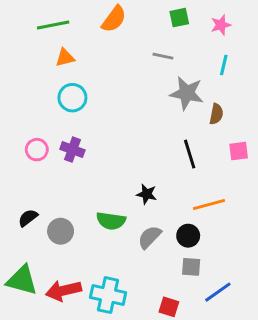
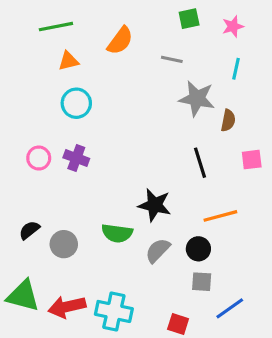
orange semicircle: (114, 19) -> (120, 41), moved
black star: (147, 194) -> (155, 205), size x1.5

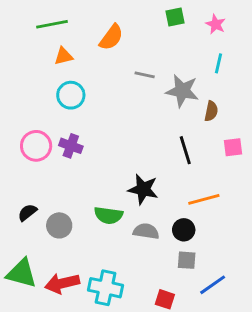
pink star: (233, 27) -> (216, 24), turned -30
gray line: (172, 59) -> (145, 75), moved
pink circle: (39, 158) -> (36, 146), size x1.4
gray semicircle: (158, 250) -> (146, 231), turned 55

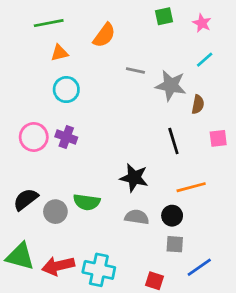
cyan line: (218, 63) -> (205, 60), turned 36
black semicircle: (27, 212) -> (26, 199), size x1.4
green semicircle: (108, 215) -> (87, 202), moved

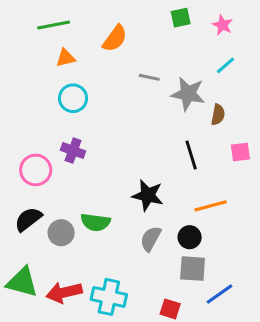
pink circle: (34, 137) -> (36, 170), moved
gray semicircle: (137, 217) -> (151, 239), turned -70
gray square: (175, 244) -> (193, 269), size x1.4

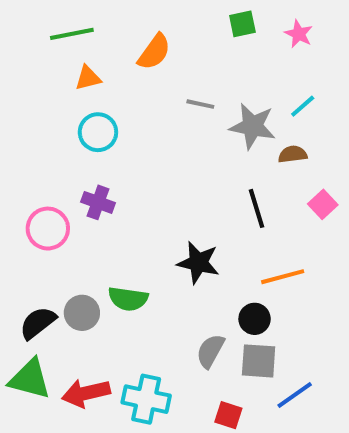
cyan line: (225, 65) -> (303, 106), moved
brown semicircle: (218, 115) -> (293, 154), turned -108
pink square: (240, 152) -> (323, 204), turned -36
black semicircle: (28, 219) -> (38, 323), moved
gray semicircle: (151, 239) -> (210, 351), moved

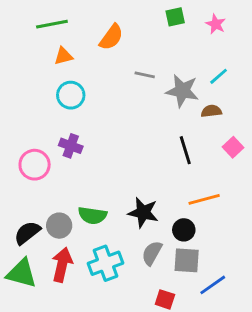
black star: (198, 263) -> (143, 212), moved
red arrow: (86, 393) -> (62, 265), moved, turned 116
cyan cross: (146, 399) -> (106, 263), moved, turned -32

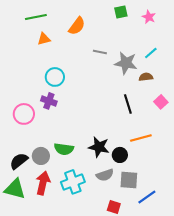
cyan circle: (71, 95) -> (55, 77), moved
black circle: (184, 230) -> (120, 155), moved
gray semicircle: (152, 253) -> (105, 175), turned -138

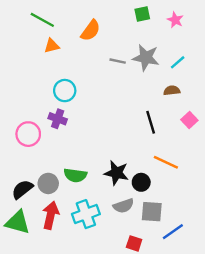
green line: (36, 17) -> (42, 20), turned 40
gray star: (126, 63) -> (146, 58), moved
orange line: (141, 138) -> (166, 162), turned 40

